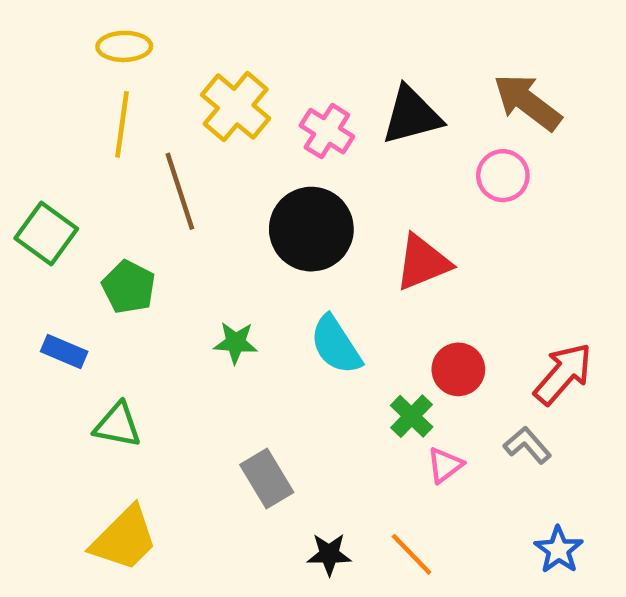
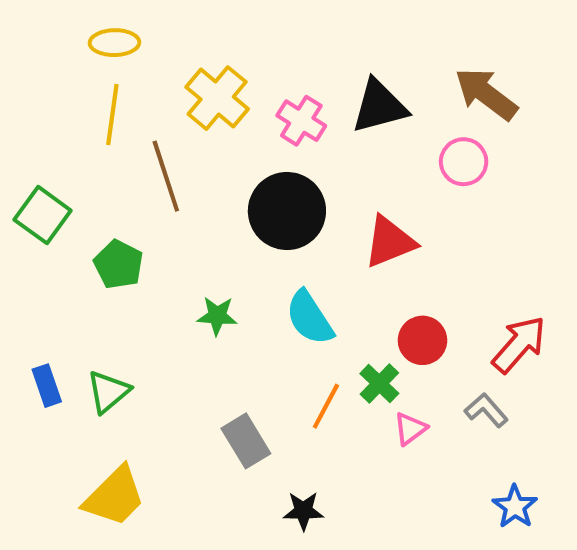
blue rectangle: (64, 352) -> (47, 386), moved, turned 48
green triangle: (118, 425) -> (108, 392), turned -51
orange line: (412, 554) -> (326, 406), moved, turned 72

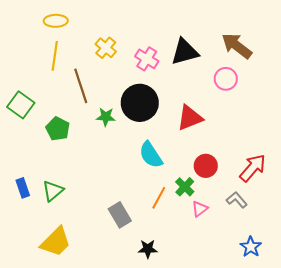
yellow cross: (217, 98) -> (106, 48), size x0.7
green star: (217, 316) -> (106, 117), moved

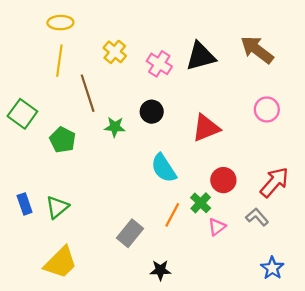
pink circle: (226, 79) -> (267, 109), moved
black circle: (140, 103) -> (152, 112), size x0.6
gray rectangle: (120, 215) -> (130, 233), turned 70

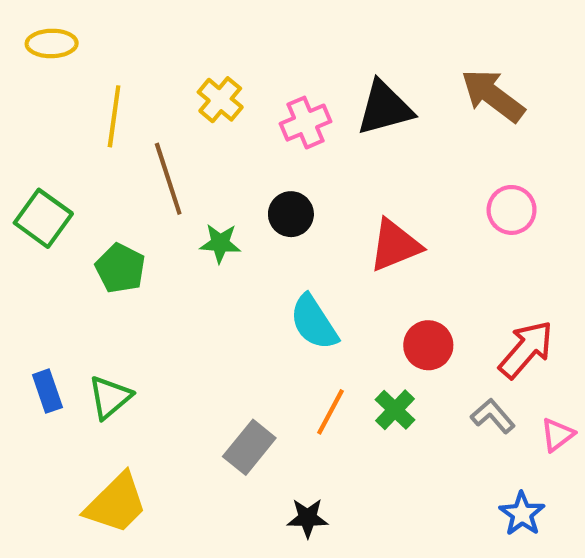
yellow ellipse: (60, 23) -> (52, 43), moved
pink cross: (159, 64) -> (306, 123), turned 35
green cross: (201, 203) -> (395, 410), moved
pink triangle: (217, 227) -> (557, 435), moved

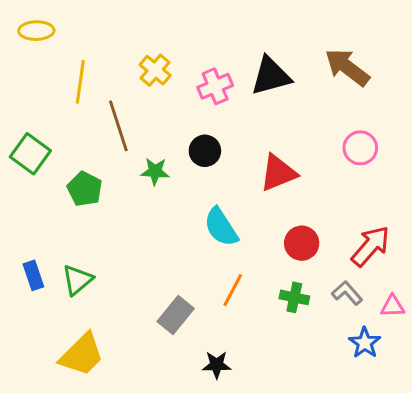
green cross: (395, 410) -> (294, 297), moved, turned -32
pink triangle: (557, 435) -> (393, 306), turned 35
blue star: (522, 514) -> (365, 343), moved

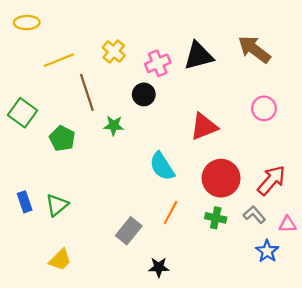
yellow line: (80, 82) -> (59, 60), turned 60
black circle: (205, 151) -> (144, 94), moved
red circle: (302, 243) -> (221, 178), size x1.5
yellow trapezoid: (82, 355) -> (60, 260), size x0.7

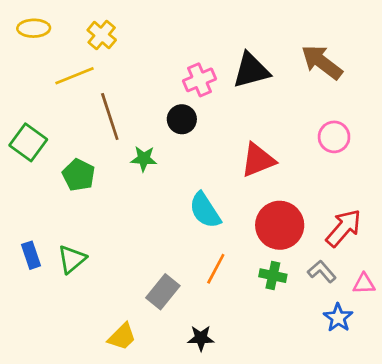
yellow cross: (114, 52) -> (102, 35), moved
yellow trapezoid: (60, 260) -> (122, 337), moved

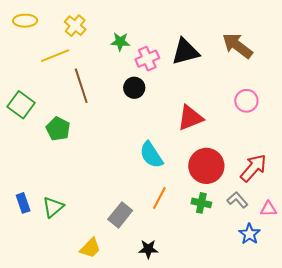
green star: (144, 159) -> (120, 42), moved
blue rectangle: (31, 255) -> (23, 203), moved
green triangle: (72, 259) -> (53, 207), moved

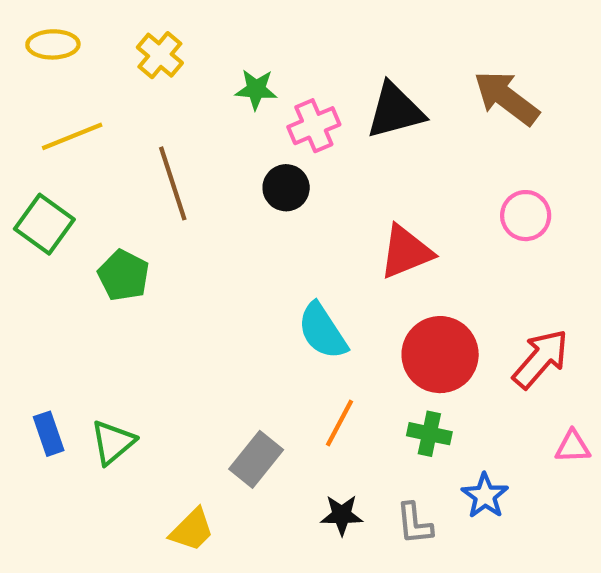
yellow line: (55, 56) -> (72, 136), moved
gray L-shape: (237, 200) -> (414, 524), moved, turned -145
blue star: (249, 234) -> (485, 496), moved
black star: (148, 249) -> (342, 515), moved

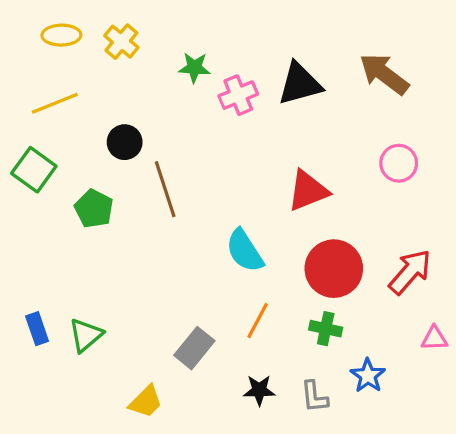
yellow ellipse: (53, 44) -> (61, 35), moved
brown line: (173, 183) -> (165, 189), moved
black circle: (286, 188) -> (125, 142), moved

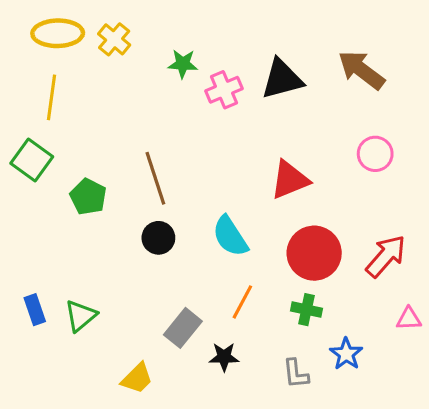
yellow ellipse: (61, 35) -> (58, 33), size x1.4
yellow line: (55, 103) -> (52, 97), turned -60
black circle: (125, 142) -> (158, 238), moved
black star: (259, 390) -> (224, 357), moved

